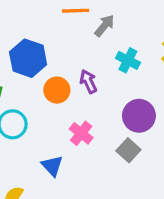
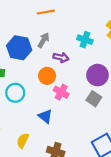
gray arrow: (104, 26) -> (43, 40), moved
purple arrow: (88, 82) -> (61, 57), turned 136
orange circle: (57, 90) -> (47, 76), moved

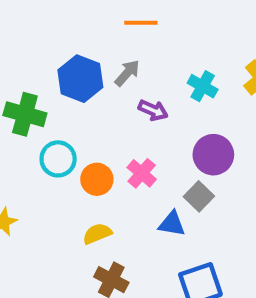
orange circle: (47, 76) -> (97, 179), moved
blue triangle: (45, 116) -> (172, 224), moved, turned -40
yellow semicircle: (23, 141) -> (97, 234), moved, turned 32

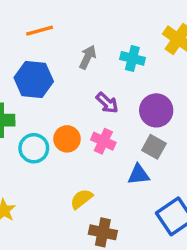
orange line: (141, 23) -> (40, 31), moved
gray arrow: (127, 73) -> (88, 57), moved
purple arrow: (153, 110) -> (107, 103), moved, turned 35
orange circle: (97, 179) -> (67, 139), moved

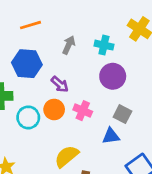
purple arrow: (107, 103) -> (60, 84), moved
purple circle: (156, 110) -> (113, 76), moved
yellow semicircle: (81, 199) -> (67, 156), size x1.4

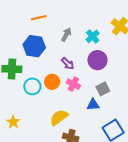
cyan cross: (104, 45) -> (93, 36), turned 32
purple arrow: (60, 84) -> (68, 64), moved
gray square: (122, 114) -> (103, 89), turned 32

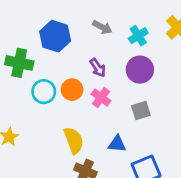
gray arrow: (66, 35) -> (102, 27), turned 80
blue triangle: (93, 105) -> (117, 144), moved
yellow semicircle: (59, 117) -> (74, 140), turned 96

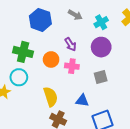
green cross: (19, 63) -> (23, 52), moved
cyan circle: (44, 92) -> (19, 77), moved
pink cross: (101, 98) -> (72, 66), turned -32

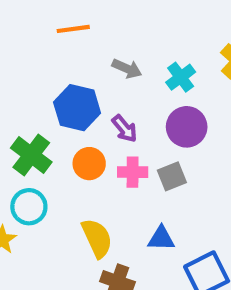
blue hexagon: (40, 20) -> (77, 108), moved
green cross: (23, 52) -> (31, 155), turned 30
gray square: (101, 77) -> (172, 176), moved

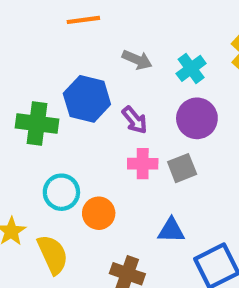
green cross: (31, 155) -> (37, 123), moved, turned -30
orange circle: (89, 164) -> (99, 213), moved
cyan circle: (29, 207) -> (61, 192), moved
yellow semicircle: (97, 238) -> (53, 254), moved

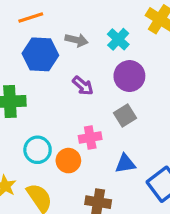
blue hexagon: (87, 99) -> (40, 54), moved
pink cross: (143, 164) -> (90, 138), moved

